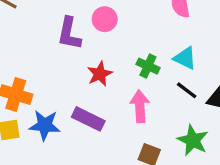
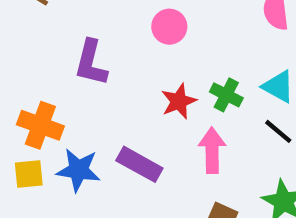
purple L-shape: (69, 34) -> (91, 63), moved
red star: (100, 74) -> (179, 101), moved

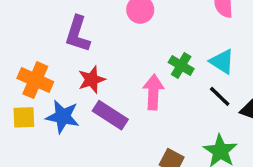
red star: (179, 101) -> (92, 80), moved
pink arrow: (212, 150) -> (153, 92), moved

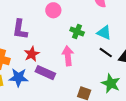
green cross: (181, 66) -> (77, 31), moved

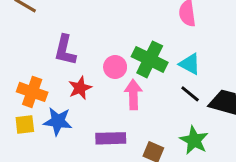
pink circle: (53, 10) -> (115, 67), moved
green cross: (77, 31) -> (150, 59), size x1.6
purple rectangle: (45, 73) -> (111, 138), moved, turned -30

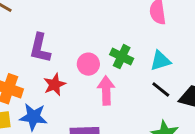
green cross: (150, 59) -> (122, 57), size x0.7
cyan triangle: (190, 64) -> (160, 61), turned -45

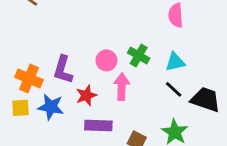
purple L-shape: (40, 48) -> (63, 70), moved
red star: (55, 85) -> (86, 95), moved

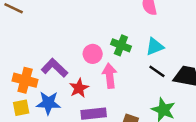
purple L-shape: (63, 70) -> (54, 68), turned 125

